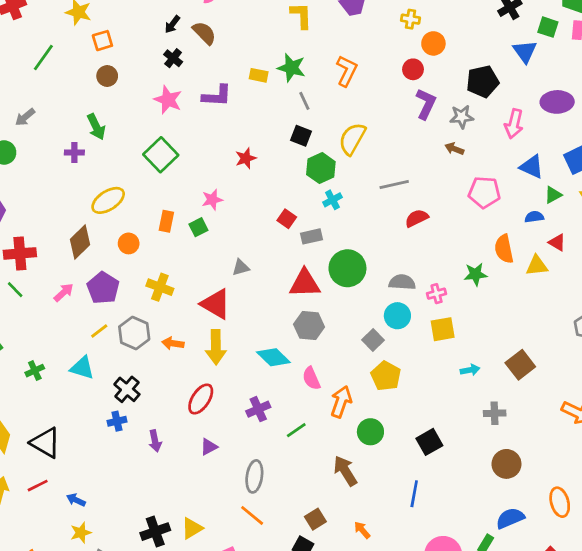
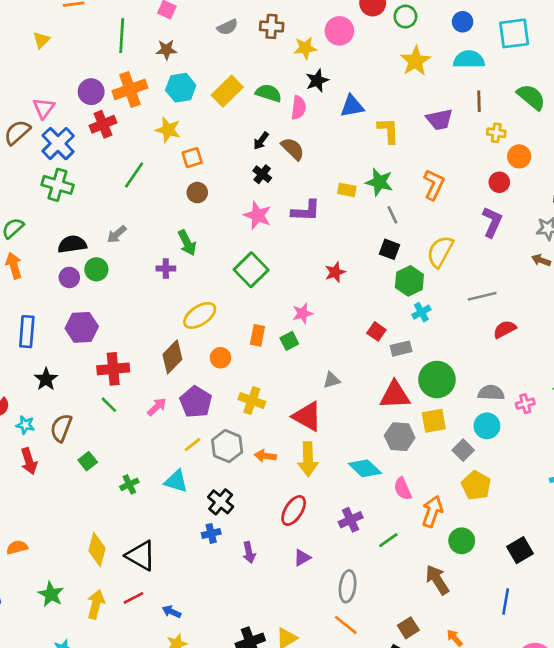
purple L-shape: (426, 104) -> (492, 222), moved
yellow square: (443, 329) -> (434, 421), moved

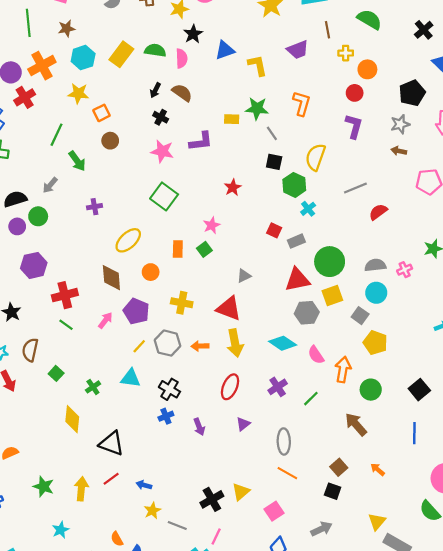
green arrow: (187, 243) -> (77, 161), moved
brown diamond: (172, 357) -> (111, 278), turned -40
yellow diamond: (97, 550) -> (72, 419), moved

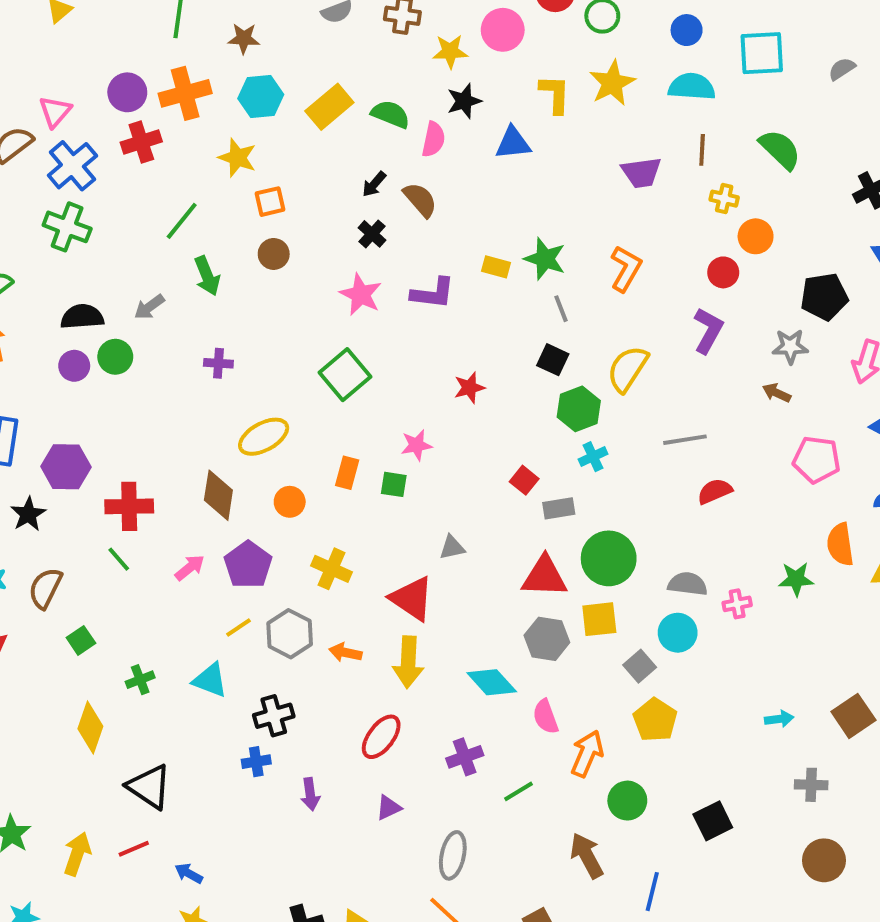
yellow L-shape: (257, 65) -> (555, 94), moved
green square: (204, 249) -> (394, 484), turned 32
purple hexagon: (34, 265) -> (66, 467), moved
black cross: (169, 389) -> (274, 716), turned 30
blue line: (414, 433) -> (652, 892), moved

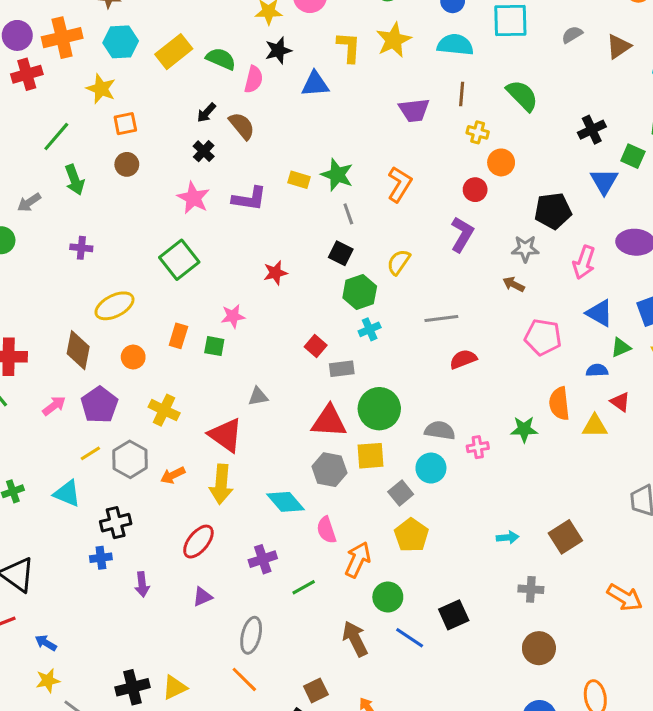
yellow semicircle: (628, 369) -> (399, 262), size x0.7
orange arrow: (345, 652) -> (173, 475), turned -40
blue line: (652, 892) -> (410, 638), moved, turned -72

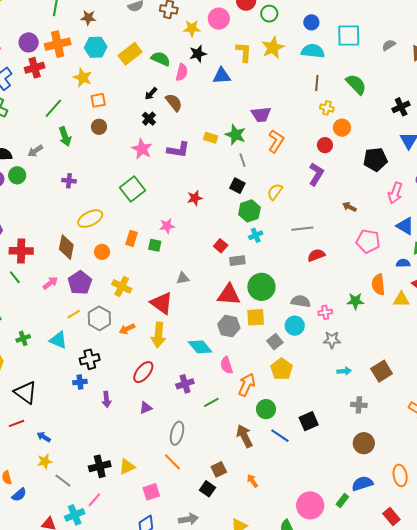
purple trapezoid: (414, 110) -> (261, 115), moved
gray star: (525, 249) -> (332, 340), moved

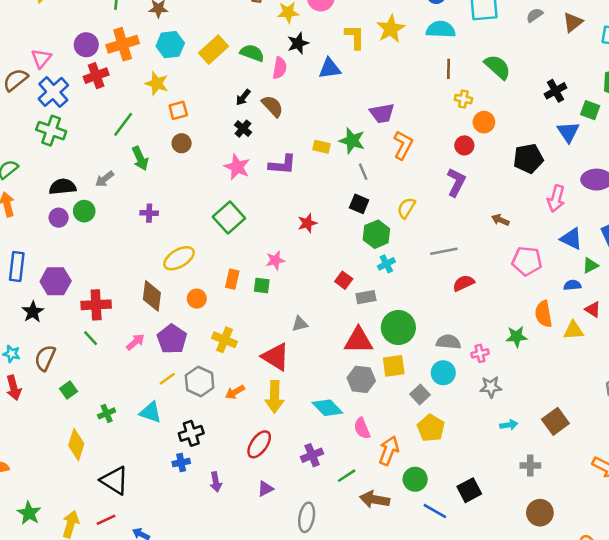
brown arrow: (244, 436) -> (375, 499), moved, turned -50

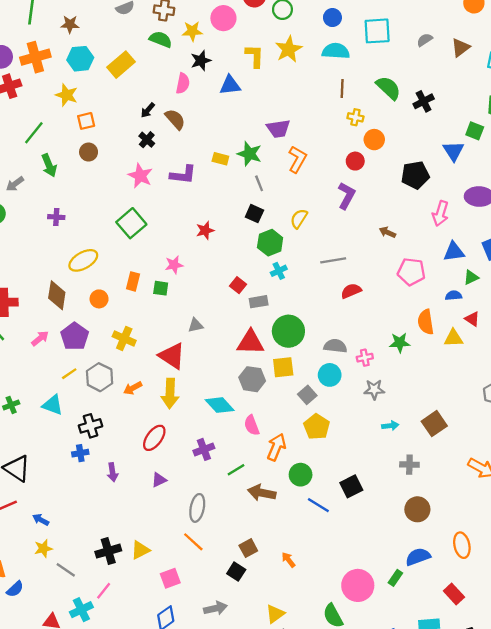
green semicircle: (252, 53) -> (161, 39), moved
black cross: (556, 91) -> (424, 101), moved
blue triangle: (571, 239) -> (454, 252), turned -35

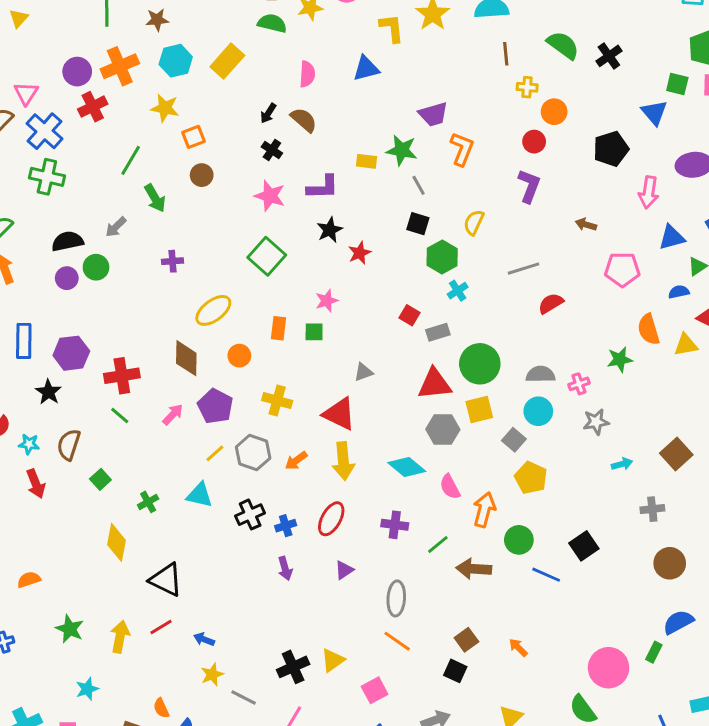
black star: (201, 61) -> (330, 230), moved
purple cross: (204, 449) -> (395, 525), turned 36
blue cross: (80, 453) -> (286, 526), moved

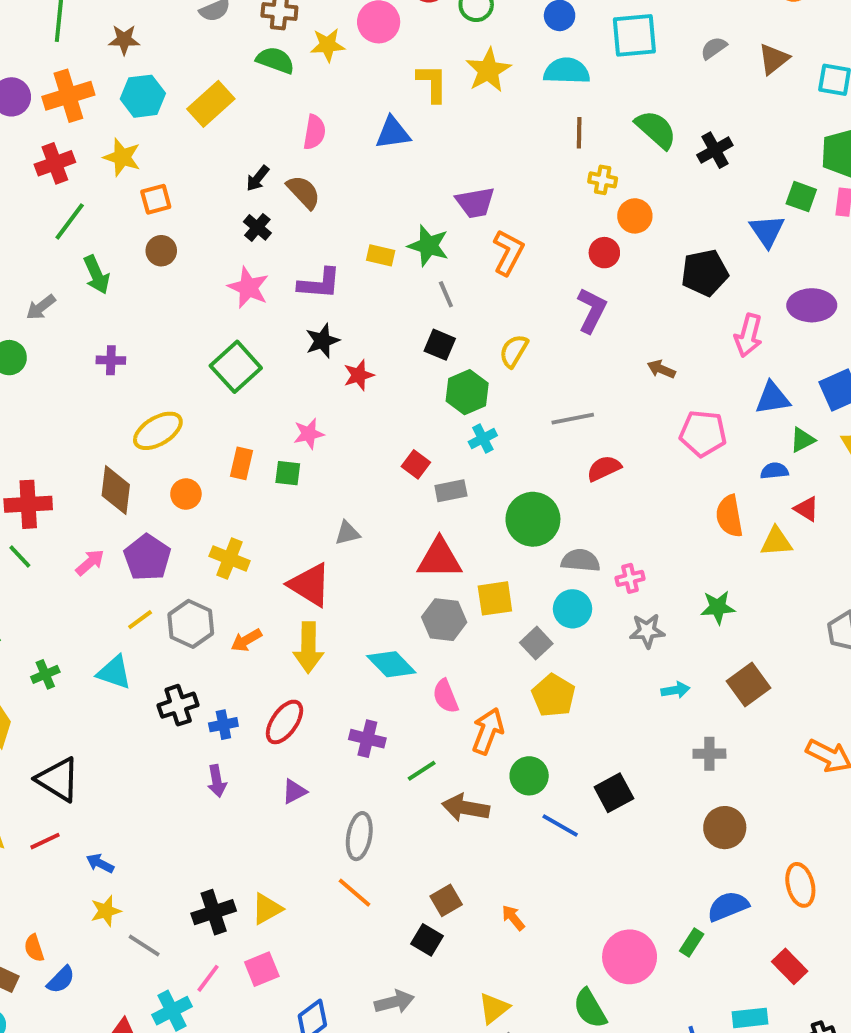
red cross: (93, 107) -> (55, 163), moved
green star: (620, 359) -> (718, 607), moved
green circle: (480, 364) -> (533, 519), moved
pink square: (375, 690) -> (262, 969), moved

